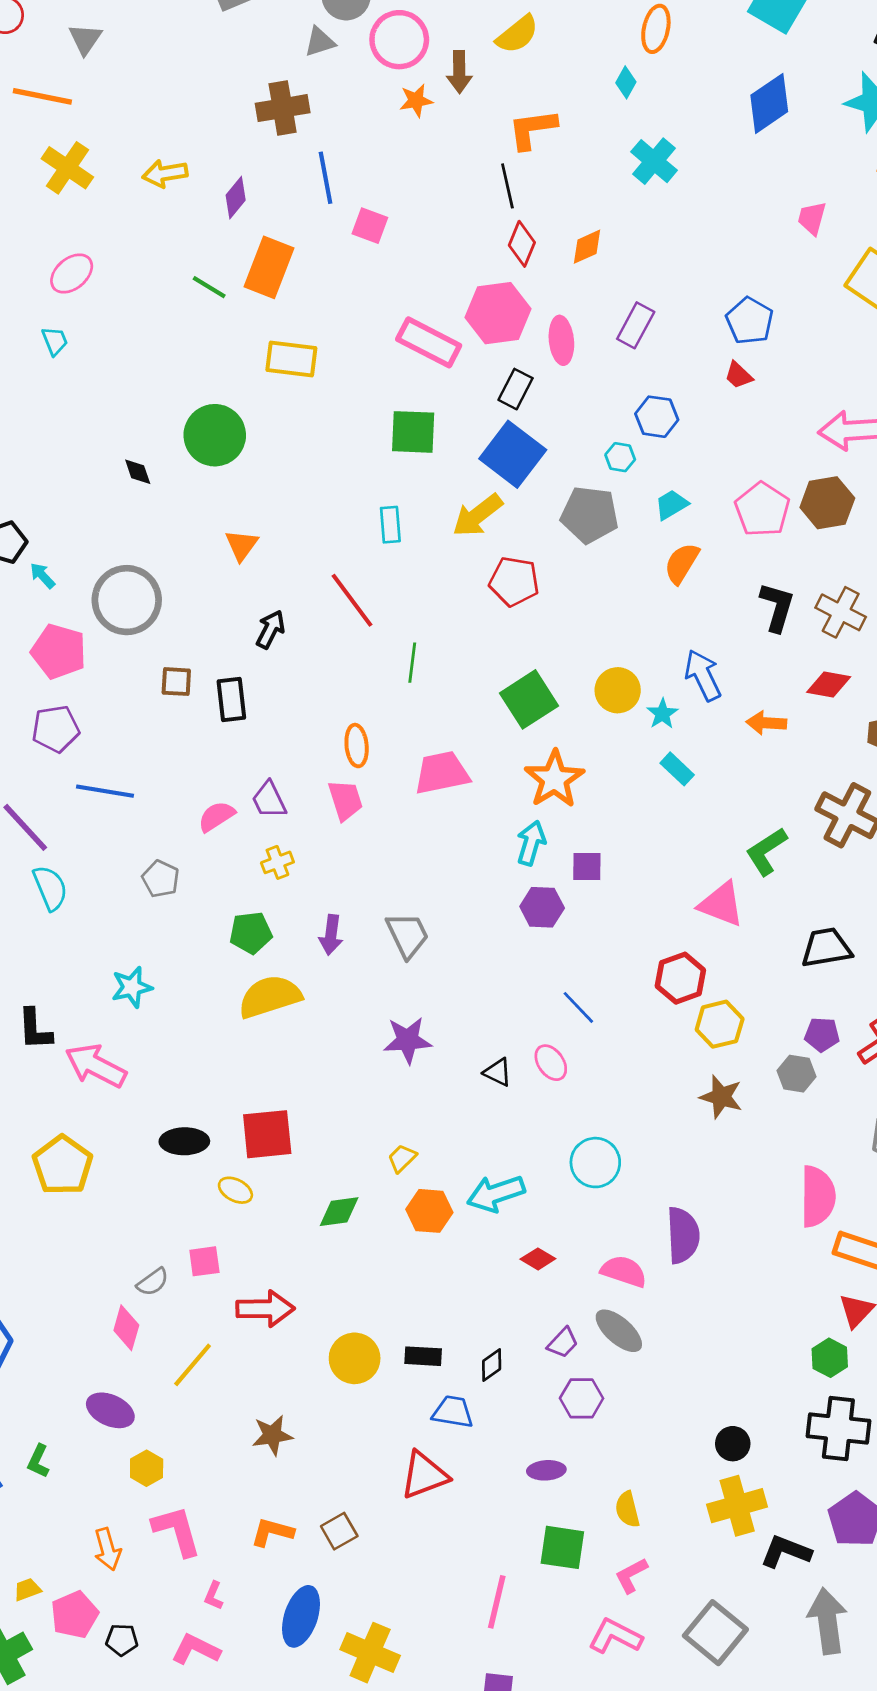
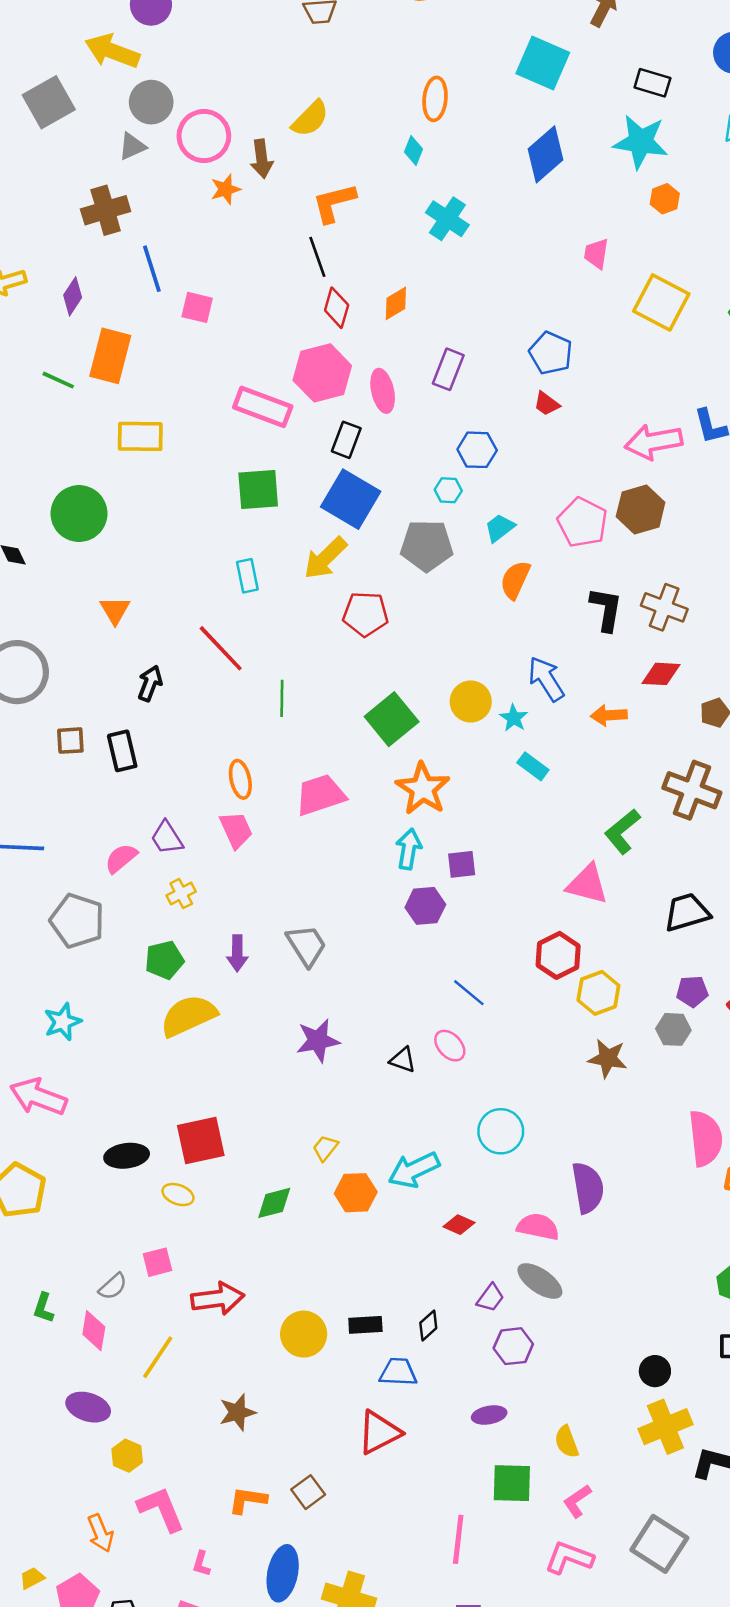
gray pentagon: (161, 879) -> (77, 921), size x1.6
green L-shape: (38, 1461) -> (44, 1308), moved

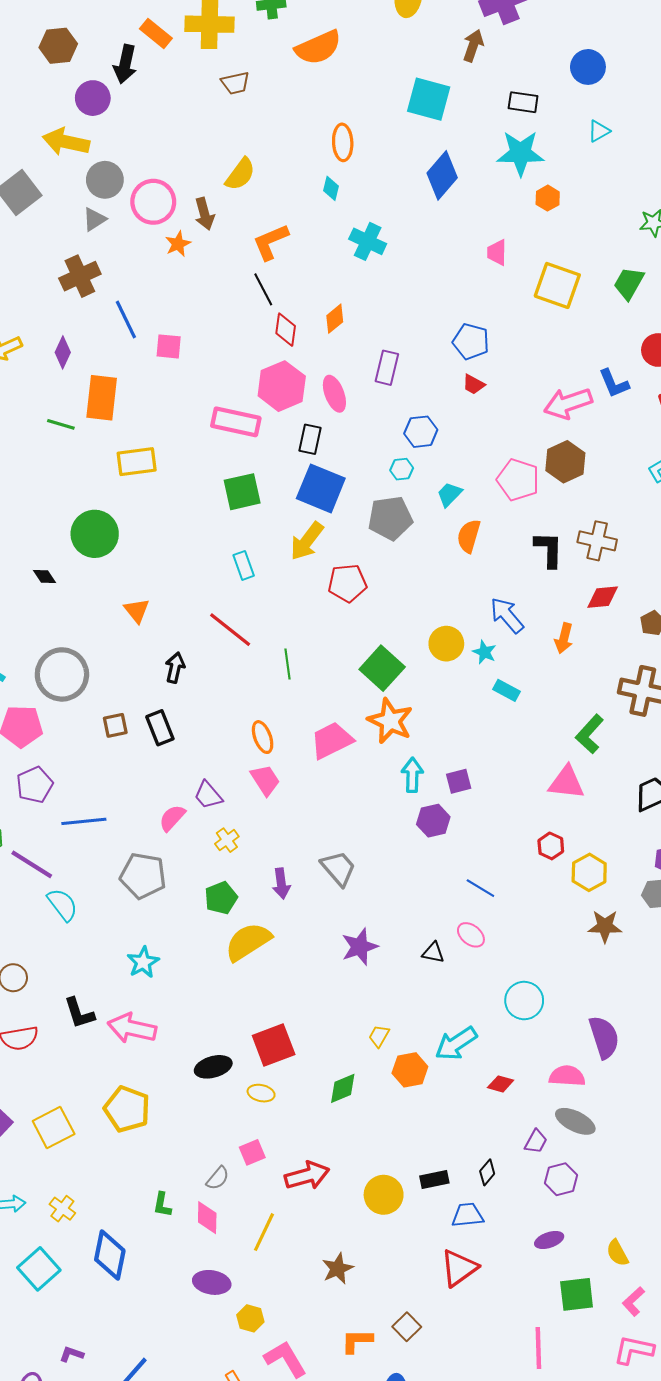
orange arrow: (609, 715) -> (564, 638), turned -64
orange star: (423, 789) -> (390, 721), moved
red hexagon: (558, 955) -> (551, 846), size x0.7

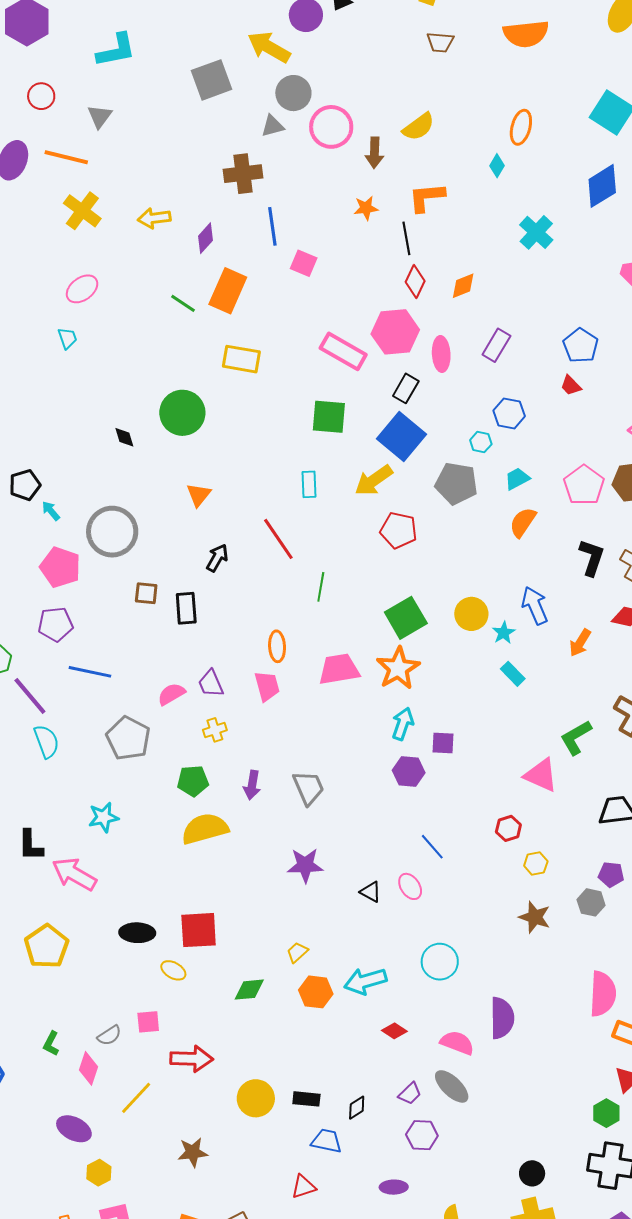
cyan cross: (368, 241) -> (536, 232), moved
orange star: (178, 244) -> (366, 208), moved
yellow hexagon: (589, 872) -> (536, 864), size x0.7
red triangle: (459, 1268) -> (303, 1187), size x0.7

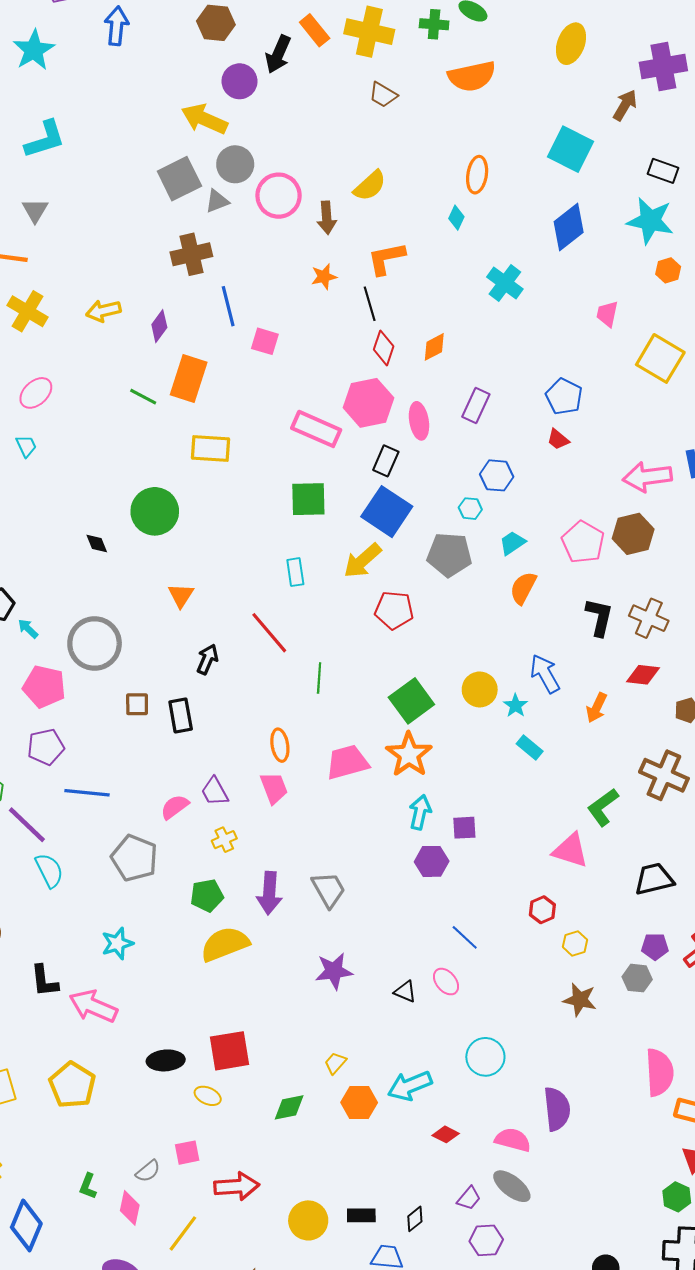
brown trapezoid: (440, 42) -> (383, 95), turned 32
gray square: (211, 80) -> (179, 179), moved
purple arrow: (252, 785) -> (269, 893), size x1.4

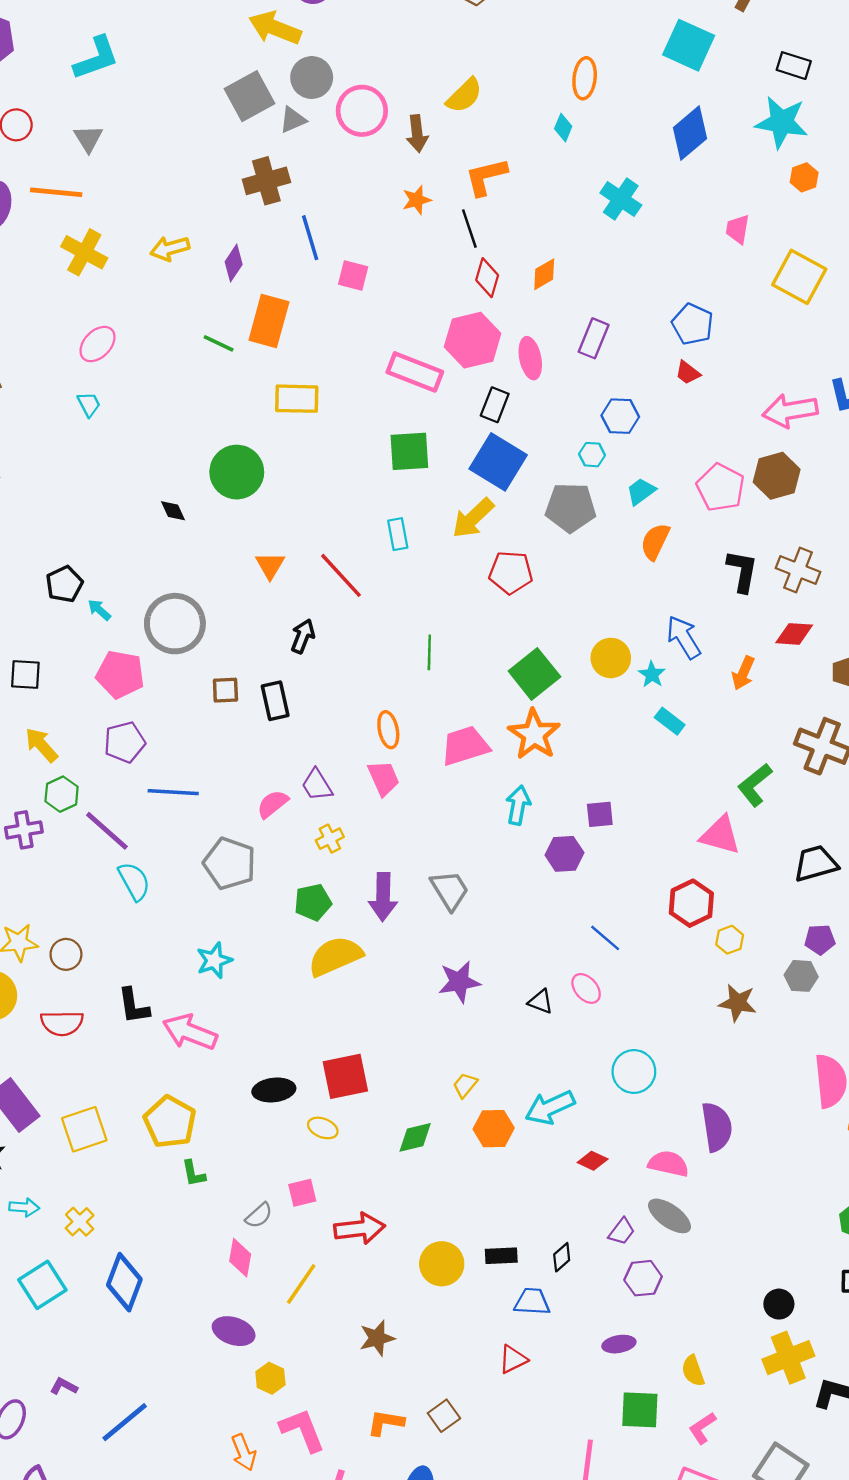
red line: (269, 633) -> (341, 575), moved
cyan arrow: (420, 812) -> (518, 805), moved
red hexagon: (542, 910) -> (691, 903), size x1.5
green L-shape: (88, 1186) -> (194, 1173), moved, turned -30

